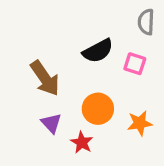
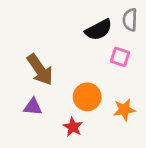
black semicircle: (98, 51) -> (99, 30), moved
purple triangle: (51, 123) -> (33, 107), moved, turned -42

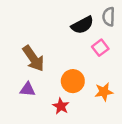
pink square: (120, 57) -> (100, 48), turned 35

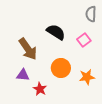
black semicircle: (82, 25) -> (56, 32), moved, turned -120
red star: (61, 106) -> (40, 89), moved

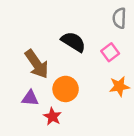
orange circle: (61, 68) -> (66, 89), moved
orange star: (87, 77) -> (119, 86), moved

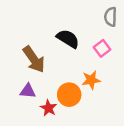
orange star: (119, 86) -> (91, 80), moved
orange circle: (66, 89) -> (69, 95), moved

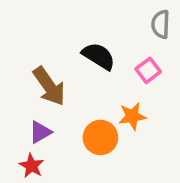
purple triangle: (28, 91) -> (40, 132), turned -35
red star: (48, 108) -> (31, 166), moved

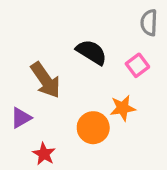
purple triangle: (40, 132) -> (21, 118), moved
red star: (31, 166) -> (44, 154), moved

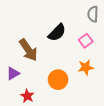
black semicircle: (92, 52) -> (57, 33), turned 102
orange star: (123, 108) -> (86, 67), moved

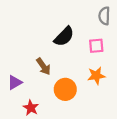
pink square: (86, 41) -> (96, 46), turned 32
brown arrow: (28, 50) -> (43, 66), moved, size x0.7

